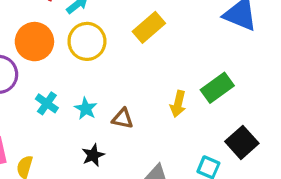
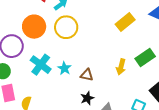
yellow rectangle: (149, 27) -> (125, 22), moved
cyan cross: (47, 103) -> (41, 65), size x1.5
black star: (93, 155) -> (87, 98), moved

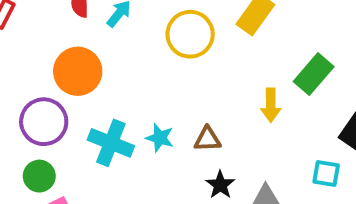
yellow circle: (66, 27) -> (190, 34), moved

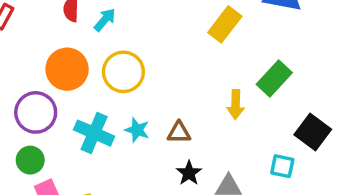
yellow circle: (190, 34) -> (123, 72), moved

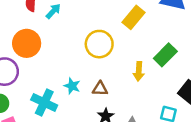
yellow circle: (123, 72) -> (99, 44), moved
cyan cross: (94, 133) -> (44, 103), moved

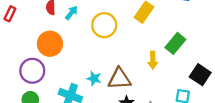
yellow circle: (99, 44) -> (104, 25), moved
brown triangle: (100, 89) -> (119, 79), size x1.6

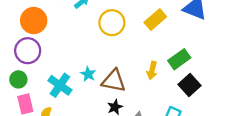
orange circle: (50, 44) -> (34, 21), moved
black square: (200, 75) -> (189, 85), moved

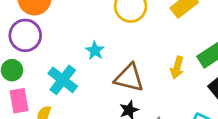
cyan star: (88, 74) -> (95, 51), moved

